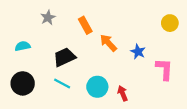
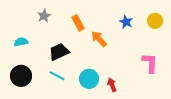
blue star: (138, 52) -> (126, 22), moved

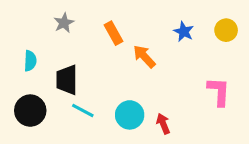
cyan semicircle: (21, 42) -> (30, 61), turned 104
black trapezoid: (59, 52) -> (67, 80), moved, turned -65

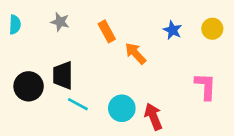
gray star: (64, 23) -> (60, 22), turned -30
cyan semicircle: (30, 61) -> (15, 25), moved
black circle: (30, 111) -> (29, 86), moved
red arrow: (163, 124) -> (153, 116), size x1.4

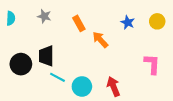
cyan circle: (122, 108) -> (82, 86), moved

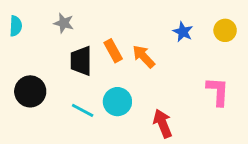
orange rectangle: (79, 23) -> (113, 51), moved
black trapezoid: (46, 56) -> (81, 61), moved
cyan circle: (82, 86) -> (117, 102), moved

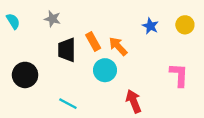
cyan semicircle: (16, 26) -> (13, 21), turned -35
cyan circle: (117, 102) -> (105, 70), moved
cyan line: (83, 110) -> (68, 104), moved

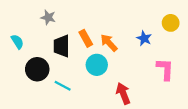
cyan semicircle: (13, 21) -> (17, 42), moved
blue star: (150, 26) -> (144, 38), moved
black circle: (25, 75) -> (37, 69), moved
cyan line: (68, 104) -> (63, 86), moved

